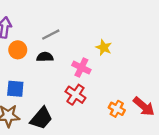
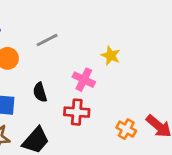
black semicircle: (45, 57) -> (40, 92), moved, turned -105
red cross: (75, 95) -> (77, 112), turned -30

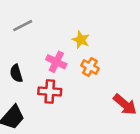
orange cross: (126, 129) -> (90, 67), moved

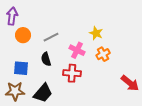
gray line: (23, 26) -> (51, 37), moved
orange cross: (90, 67) -> (103, 54), turned 32

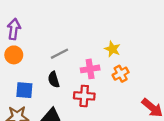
orange circle: (23, 35) -> (14, 55), moved
pink cross: (77, 50) -> (90, 69), turned -35

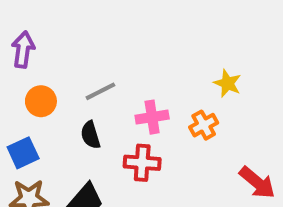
yellow star: (112, 49) -> (227, 83), moved
orange circle: (14, 55) -> (41, 101), moved
blue square: (24, 90) -> (23, 153), moved, turned -30

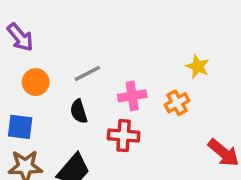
purple arrow: (23, 50) -> (20, 37), turned 132
blue square: (23, 153) -> (20, 127), turned 32

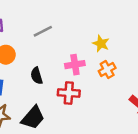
yellow star: (198, 67) -> (101, 44), moved
gray line: (87, 73) -> (43, 31), moved

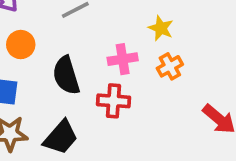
black semicircle: (37, 76) -> (66, 75), size x1.5

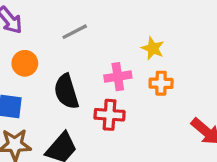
orange cross: (170, 66) -> (161, 83), turned 30

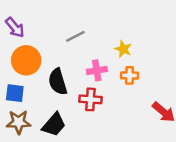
gray line: (75, 32) -> (75, 36), moved
orange circle: (25, 63) -> (26, 60), size x1.5

